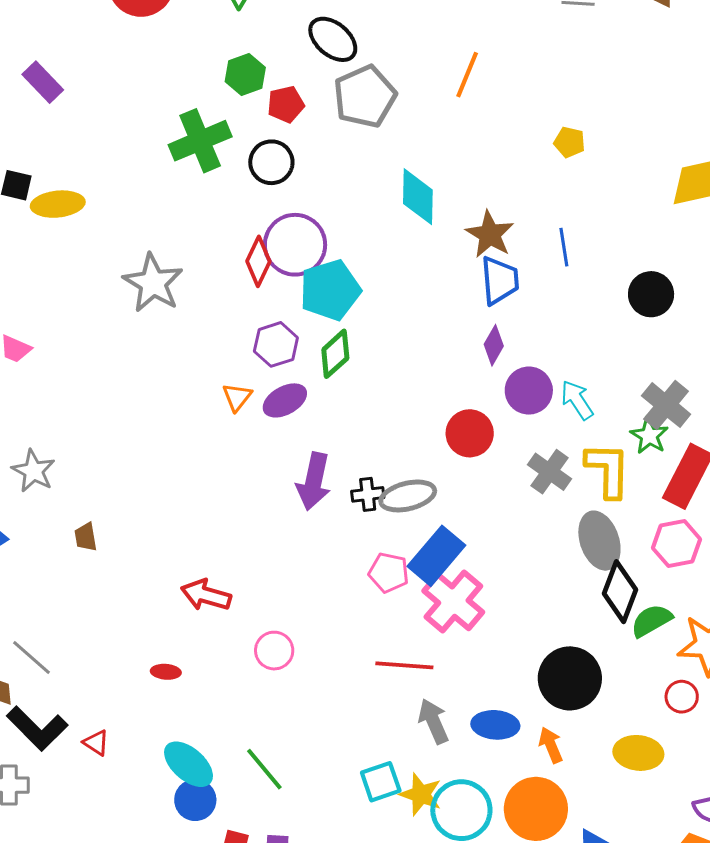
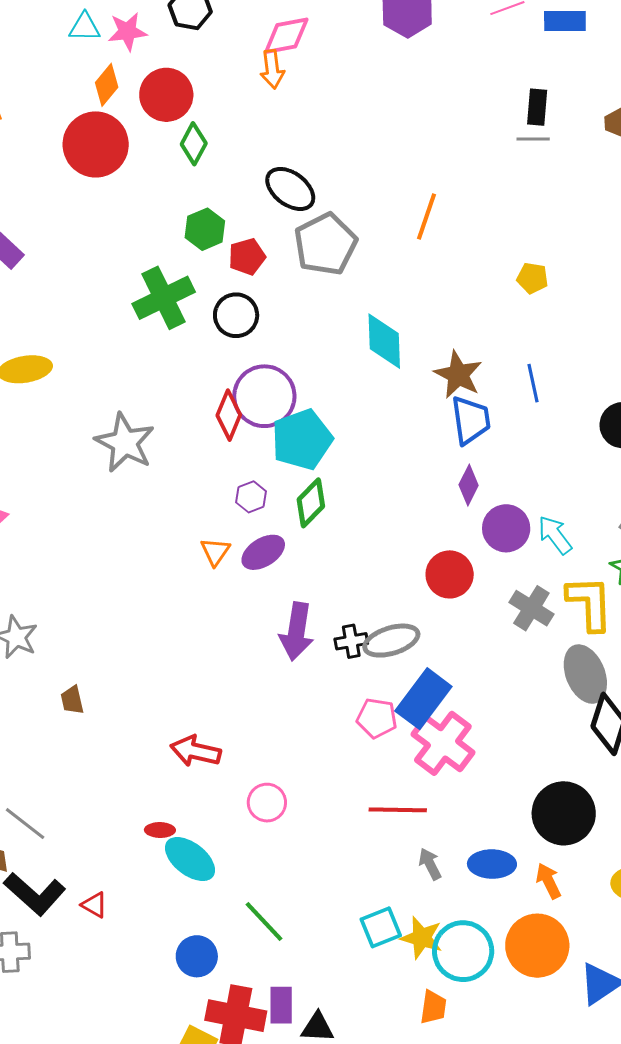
purple hexagon: (276, 344) -> (251, 497), size x0.7
gray arrow: (433, 721) -> (430, 864), size x0.7
cyan ellipse: (189, 764) -> (190, 859), moved

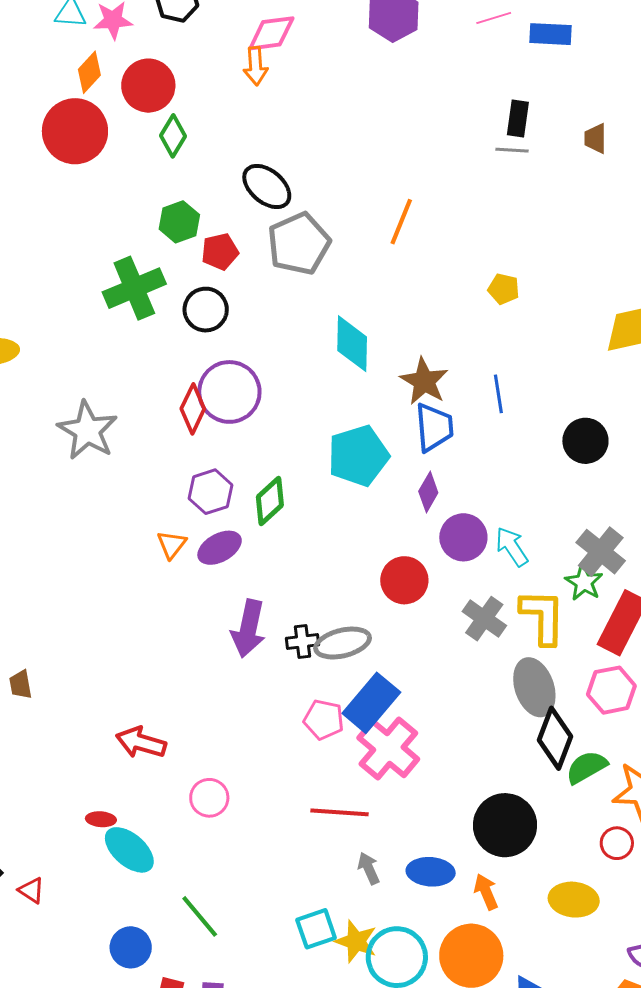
cyan pentagon: (302, 440) -> (358, 456), moved
purple hexagon: (251, 497) -> (210, 492), size x1.4

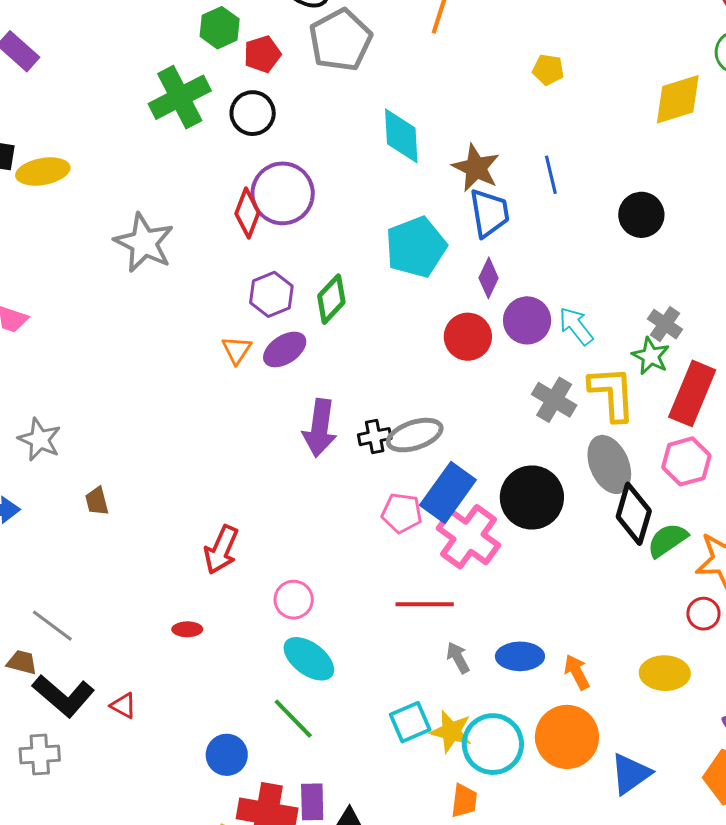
gray cross: (601, 552) -> (665, 324), size x0.7
red circle: (404, 580) -> (468, 337), moved
red arrow: (141, 742) -> (221, 550), turned -78
black circle: (505, 825) -> (532, 497), moved
cyan ellipse: (129, 850) -> (309, 659), moved

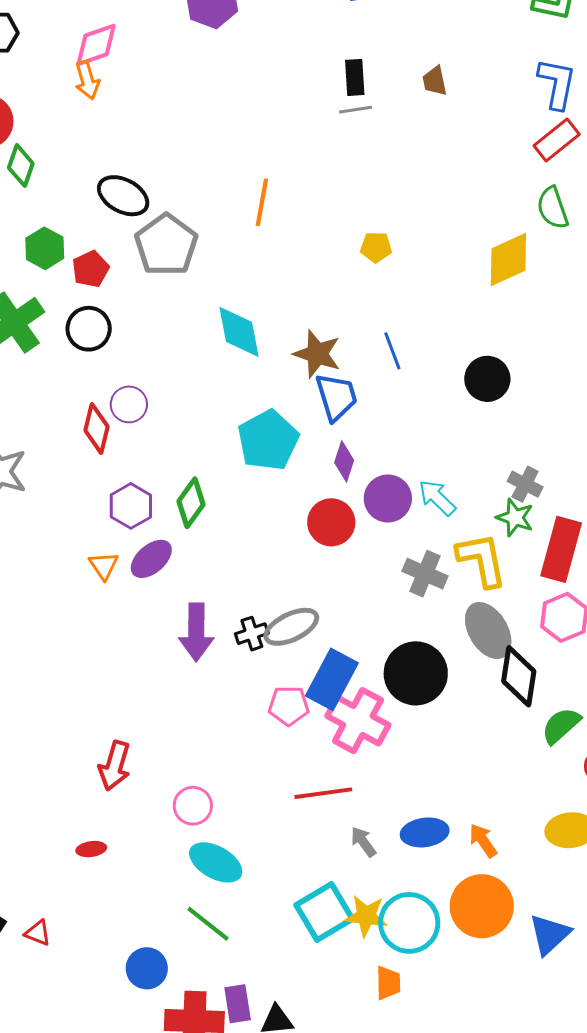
purple circle: (283, 193) -> (129, 404), size x0.6
green semicircle: (667, 540) -> (561, 726), moved
cyan square: (410, 722) -> (324, 912), size x1.4

